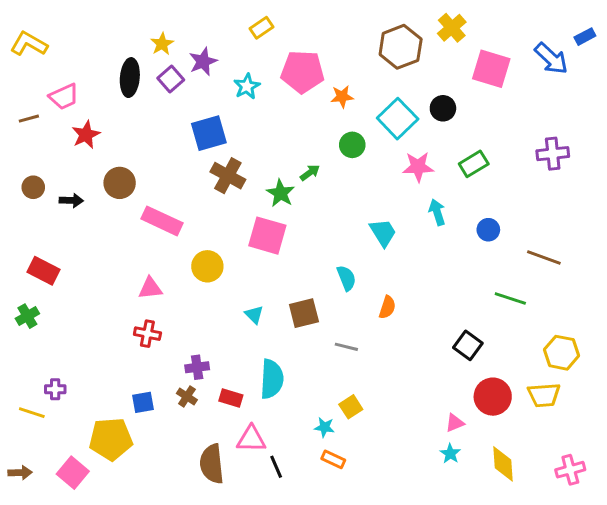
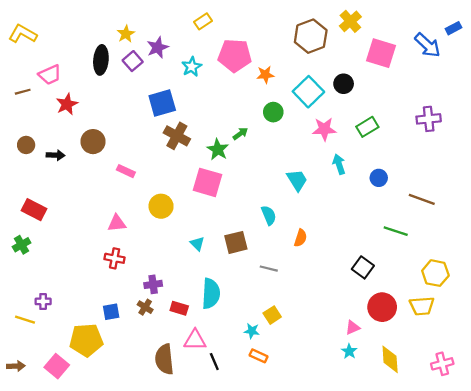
pink rectangle: (162, 221) -> (126, 171), size x0.6

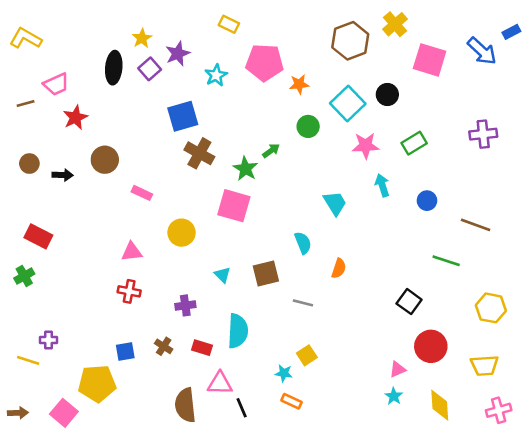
yellow rectangle: (203, 21) -> (229, 24), turned 60
purple cross: (153, 284) -> (185, 305), moved
yellow trapezoid: (422, 306) -> (485, 366), moved

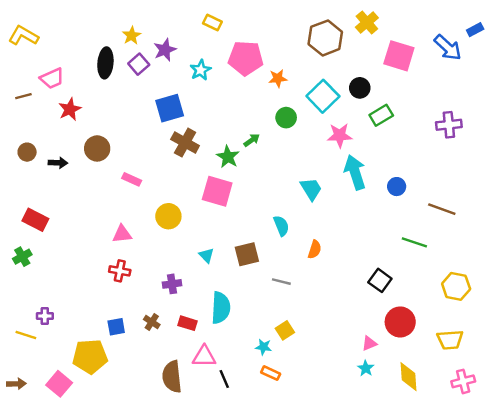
green rectangle: (414, 143) -> (381, 115), moved
cyan arrow: (382, 185) -> (355, 172), size x1.6

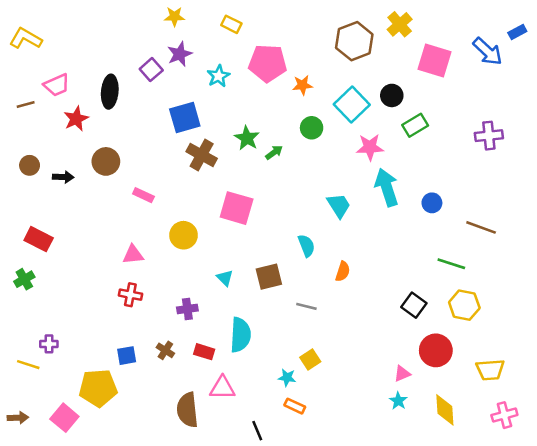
yellow star: (132, 36) -> (174, 17), moved, turned 30
black ellipse: (105, 63) -> (110, 92), moved
green star: (228, 157) -> (247, 138), moved
yellow hexagon: (456, 286) -> (464, 305), moved
black line: (224, 379) -> (257, 431), moved

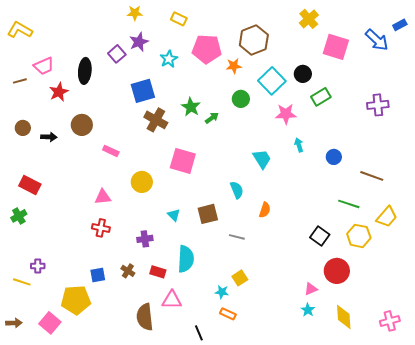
brown hexagon: (354, 41) -> (254, 40), moved
cyan arrow: (387, 187) -> (299, 145), size x0.5
yellow trapezoid: (490, 370) -> (387, 217), moved, turned -45

